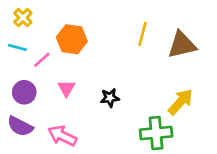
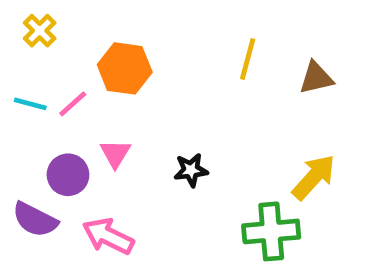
brown triangle: (182, 45) -> (316, 78), size x0.7
cyan line: (17, 47) -> (30, 104), moved
purple circle: (24, 92) -> (68, 175), moved

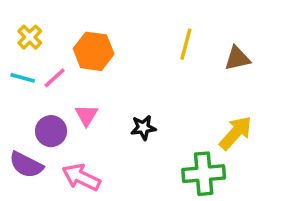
yellow cross: (40, 31) -> (30, 37), moved

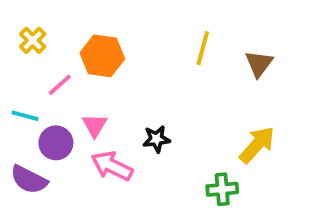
brown triangle: (237, 58) -> (259, 64), turned -40
cyan line: (23, 78) -> (25, 116), moved
green cross: (204, 174) -> (222, 189), size x0.7
pink arrow: (81, 177) -> (112, 166), moved

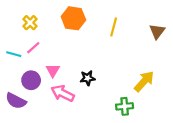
yellow cross: (33, 40) -> (30, 23), moved
orange hexagon: (102, 56) -> (73, 18), moved
brown triangle: (259, 64) -> (157, 31), moved
cyan line: (25, 116) -> (14, 54), moved

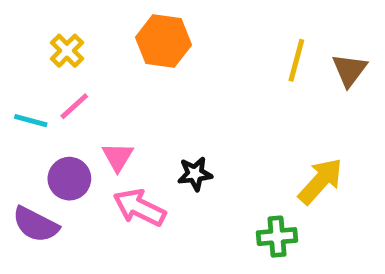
yellow line: (114, 27) -> (296, 60), moved

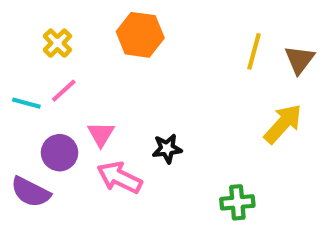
yellow arrow: (320, 181) -> (283, 124), moved

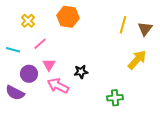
pink line: (64, 91) -> (40, 44), moved

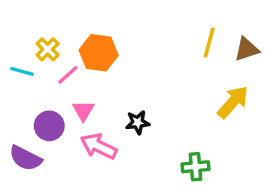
orange hexagon: (68, 17) -> (99, 53), moved
yellow cross: (28, 21) -> (48, 49), moved
brown triangle: (145, 29) -> (247, 49), turned 35
cyan line: (13, 50) -> (22, 71), moved

